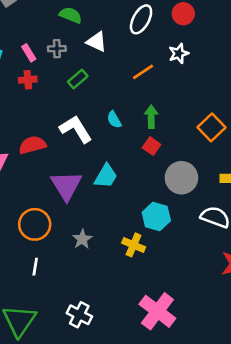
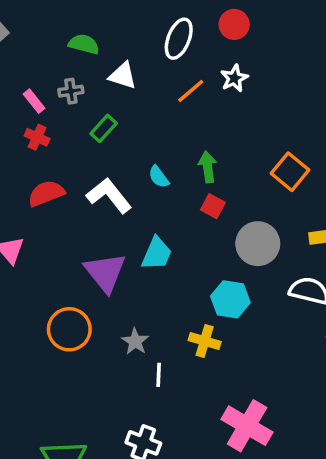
orange line: (143, 72) -> (191, 91), moved
red cross: (28, 80) -> (37, 137), turned 36
red semicircle: (32, 145) -> (46, 193), moved
white line: (35, 267) -> (159, 375), moved

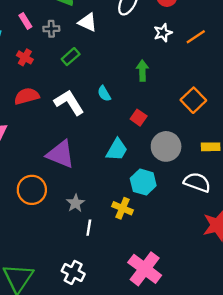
orange line: (191, 91) -> (196, 37), moved
pink rectangle: (34, 101) -> (25, 21), moved
green arrow: (208, 167) -> (142, 71), moved
cyan trapezoid: (157, 253) -> (117, 150), moved
purple triangle: (105, 272) -> (61, 154), turned -36

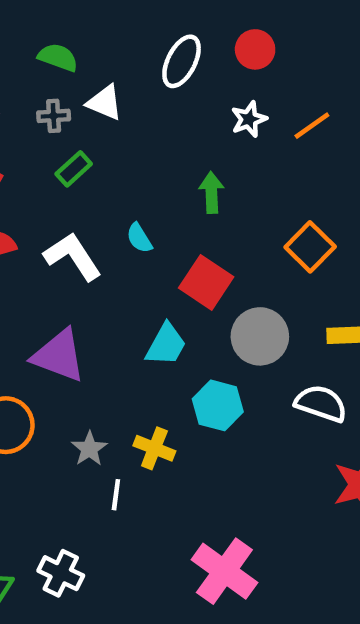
gray cross: (51, 29) -> (54, 116), moved
red square: (139, 118) -> (206, 282), size x1.6
yellow cross: (123, 208) -> (154, 448), moved
white cross: (73, 272) -> (61, 573), moved

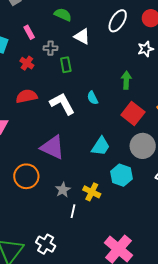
gray cross: (54, 116) -> (51, 48), moved
green rectangle: (74, 169) -> (66, 65), turned -63
red square: (206, 282) -> (133, 114), moved

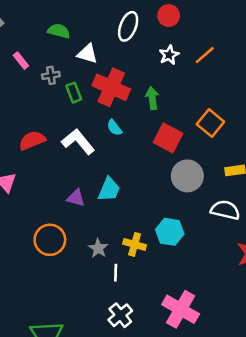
red cross: (27, 63) -> (111, 87), moved, size x2.0
cyan trapezoid: (101, 146) -> (109, 189), moved
purple triangle: (53, 147) -> (76, 198), size x0.6
cyan hexagon: (121, 175) -> (170, 232), moved
white cross: (46, 244) -> (120, 315), moved, turned 30

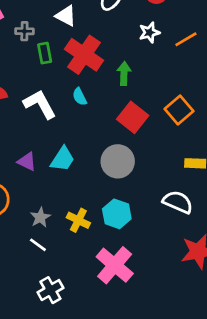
gray circle: (187, 176) -> (118, 161), moved
white line: (116, 273) -> (38, 245), moved, turned -66
pink cross: (181, 309) -> (115, 265), moved

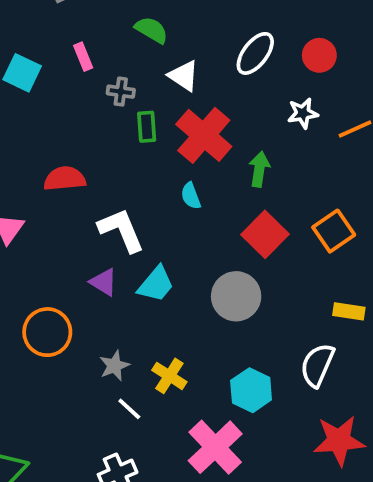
white L-shape: (40, 104) -> (121, 230), moved
white semicircle: (178, 202) -> (317, 365), turned -96
cyan hexagon: (117, 214) -> (251, 390), moved
white line: (38, 245) -> (129, 409), moved

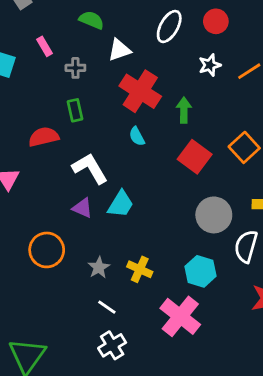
white triangle: (184, 76) -> (119, 50), turned -45
green rectangle: (147, 127) -> (75, 110), moved
gray circle: (236, 296) -> (214, 215), moved
white line: (129, 409) -> (107, 307), moved

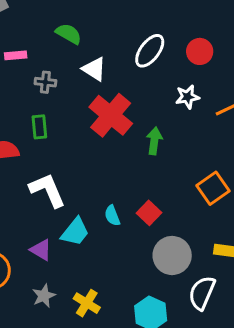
pink rectangle: (45, 46) -> (16, 55), turned -72
white triangle: (119, 50) -> (94, 69), turned 45
cyan semicircle: (137, 136) -> (112, 216), moved
red square: (195, 157) -> (149, 213), moved, size x0.7
purple triangle: (82, 208) -> (41, 250), moved

